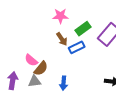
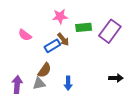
green rectangle: (83, 29) -> (84, 27), turned 35
blue rectangle: (77, 47) -> (52, 46), moved
pink semicircle: (31, 60) -> (25, 35), moved

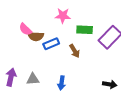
brown arrow: (63, 39) -> (75, 51), moved
brown semicircle: (45, 70) -> (36, 36), moved, turned 49

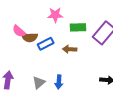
brown arrow: (75, 51) -> (70, 49), turned 128
gray triangle: (33, 79) -> (39, 83), moved, turned -32

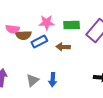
pink star: (55, 15) -> (47, 23), moved
pink semicircle: (19, 31) -> (13, 29), turned -32

